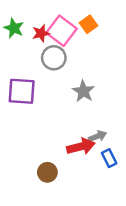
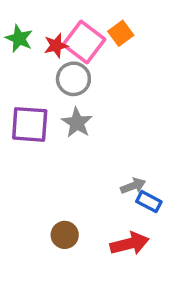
gray star: (83, 91) -> (77, 123), moved
red arrow: (81, 147) -> (130, 244), moved
blue rectangle: (109, 158) -> (149, 202), moved, turned -36

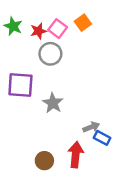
pink square: (84, 42) -> (58, 29), size x0.7
gray star: (77, 123) -> (53, 103), moved
red arrow: (130, 244) -> (76, 155), moved, turned -70

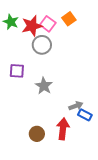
red star: (38, 31) -> (32, 26), size x1.5
purple square: (20, 85) -> (17, 71), size x0.7

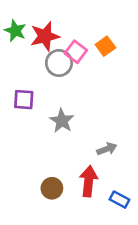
orange square: (69, 19) -> (105, 46), moved
pink square: (48, 24) -> (76, 52), moved
blue rectangle: (85, 115) -> (119, 200), moved

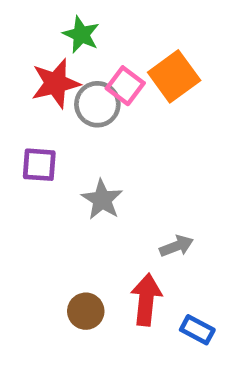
green star: (15, 31) -> (81, 35), moved
red star: (45, 36) -> (56, 83), moved
orange square: (105, 46) -> (174, 76), size x1.5

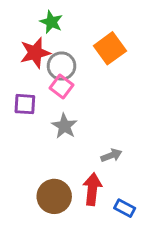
pink square: (125, 86) -> (62, 86), moved
brown circle: (86, 311) -> (54, 196), size x1.5

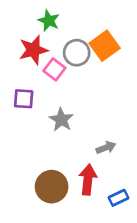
gray circle: (62, 66) -> (77, 53), moved
pink square: (62, 86) -> (54, 69), moved
blue rectangle: (125, 208) -> (119, 198), turned -54

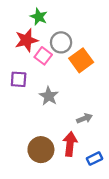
orange square: (105, 46) -> (81, 60), moved

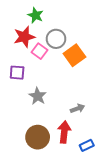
gray star: (49, 96) -> (38, 96), moved

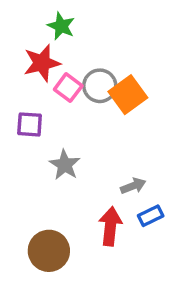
gray circle: (56, 39) -> (100, 86), moved
brown circle: (38, 137) -> (49, 251), moved
blue rectangle: (87, 145) -> (151, 216), moved

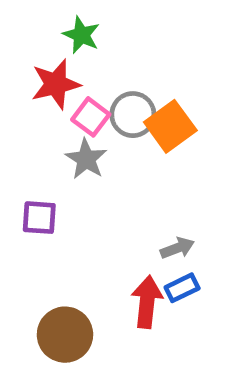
purple square: (30, 124) -> (39, 218), moved
gray star: (65, 165) -> (86, 159), moved
blue rectangle: (151, 216) -> (182, 288), moved

